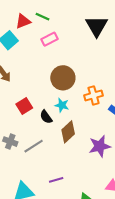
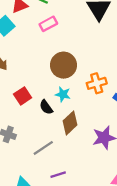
gray line: (34, 146) -> (43, 148), moved

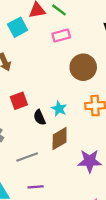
brown circle: (63, 65) -> (83, 67), moved

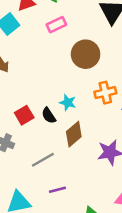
red square: (19, 101) -> (24, 115), moved

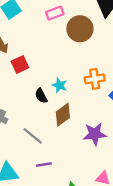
brown circle: (86, 54) -> (80, 29), moved
red square: (24, 115) -> (20, 65), moved
gray line: (43, 160) -> (33, 136), turned 65

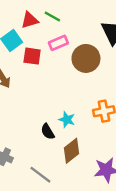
red square: (20, 65) -> (32, 56), moved, turned 36

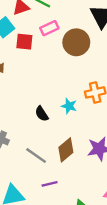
cyan star: (67, 120) -> (69, 106), moved
brown diamond: (72, 151) -> (66, 150), moved

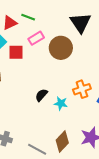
black semicircle: (42, 114) -> (41, 95), moved, turned 80

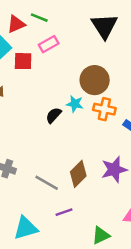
brown circle: (61, 48) -> (95, 80), moved
orange cross: (82, 89) -> (104, 109), turned 30
cyan star: (61, 103) -> (75, 104), moved

